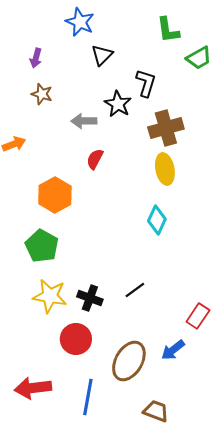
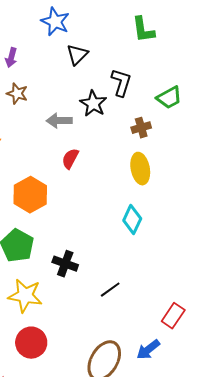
green trapezoid: (199, 58) -> (169, 98), moved
brown cross: (166, 128) -> (141, 128), size x0.6
black cross: (90, 298) -> (65, 264), moved
red circle: (76, 339) -> (31, 343), moved

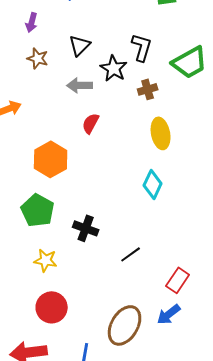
black triangle: (77, 55) -> (80, 45), moved
green trapezoid: (169, 98) -> (190, 62), size x1.4
brown cross: (141, 128) -> (148, 89), moved
yellow star: (25, 296) -> (46, 260), size x0.7
red rectangle: (173, 316) -> (178, 280), moved

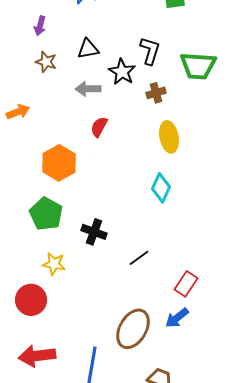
black triangle: (80, 45) -> (88, 49), turned 35
green trapezoid: (190, 62) -> (198, 66), turned 33
red circle: (52, 307) -> (31, 300), moved

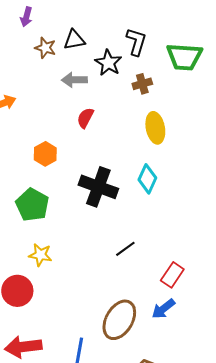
brown star: (46, 62) -> (45, 48), moved
orange hexagon: (59, 163) -> (45, 154), size x0.7
black cross: (94, 232) -> (98, 187), moved, size x1.5

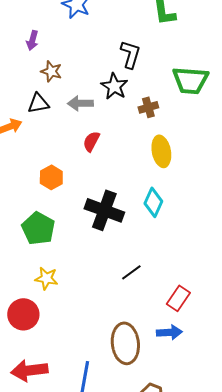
black triangle: (74, 40) -> (38, 103), moved
black L-shape: (136, 42) -> (130, 54), moved
blue arrow: (163, 309) -> (169, 332), turned -145
brown ellipse: (119, 320) -> (125, 343), turned -36

